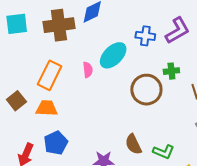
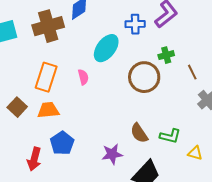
pink semicircle: (88, 70) -> (83, 77), moved

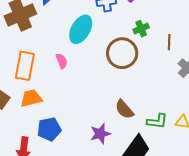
brown line: (192, 72) -> (169, 42), turned 35
green L-shape: (170, 136) -> (157, 121), moved
blue pentagon: (62, 143) -> (49, 129), turned 30

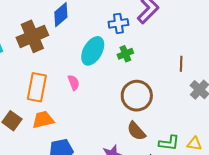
green cross: (141, 29) -> (125, 54), moved
brown circle: (122, 53) -> (137, 96), moved

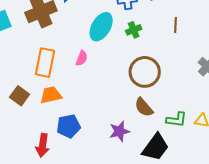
brown line: (181, 64) -> (175, 25), moved
pink semicircle: (74, 83) -> (82, 58), turned 42

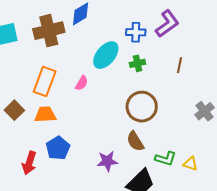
blue pentagon: (69, 126) -> (58, 148), turned -30

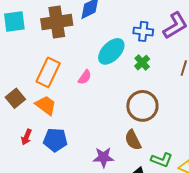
green cross: (137, 63) -> (142, 63), turned -35
orange trapezoid: (45, 115) -> (46, 105), turned 35
blue pentagon: (58, 148) -> (55, 140), turned 30
red arrow: (29, 163) -> (26, 137), moved, size x0.7

